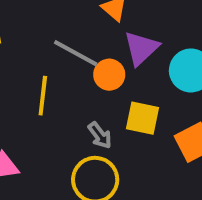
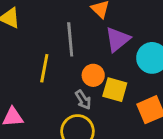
gray line: (76, 53) -> (70, 39), turned 52
orange circle: (109, 75) -> (93, 75), moved

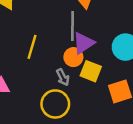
gray line: (70, 39) -> (73, 26), moved
purple triangle: (118, 39) -> (83, 43), moved

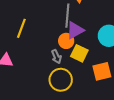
yellow line: (32, 47) -> (21, 28), moved
yellow circle: (55, 104) -> (61, 80), moved

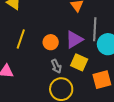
gray line: (67, 16) -> (95, 29), moved
orange circle: (66, 41) -> (51, 42), moved

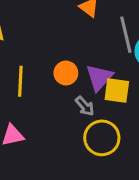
purple triangle: (74, 39) -> (99, 77), moved

